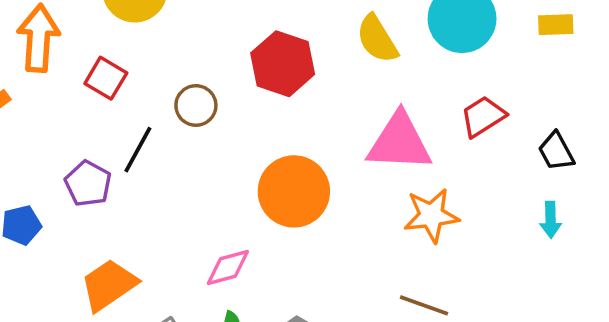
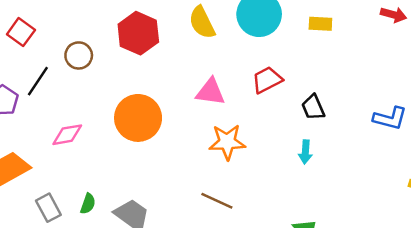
pink triangle: (399, 142) -> (210, 92), size x0.7
pink diamond: (228, 268) -> (67, 135), moved

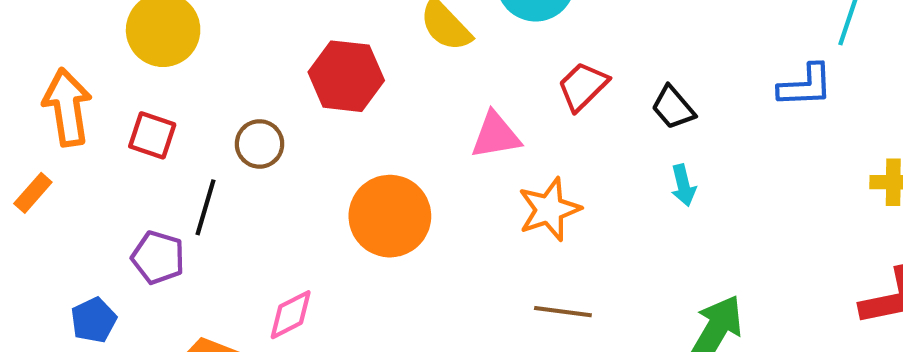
pink diamond: (67, 135) -> (291, 315), moved

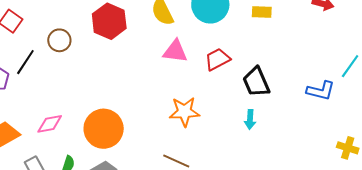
black trapezoid: (673, 108) -> (256, 82), size x1.4
pink triangle: (496, 135) -> (175, 51), moved
orange circle: (390, 216) -> (104, 129), moved

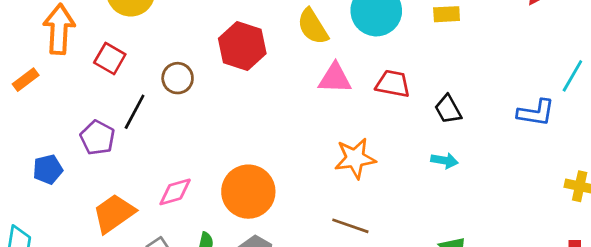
red trapezoid: (217, 59) -> (393, 84), turned 44
black trapezoid: (256, 82) -> (448, 109), size x0.7
cyan arrow: (250, 120) -> (444, 161), turned -78

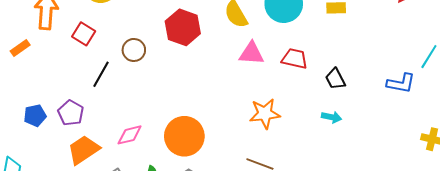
purple pentagon: (97, 138) -> (71, 113), moved

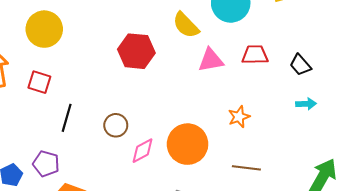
brown circle: (134, 50) -> (116, 125), moved
orange star: (265, 114) -> (239, 117), size x0.7
pink diamond: (130, 135) -> (142, 151), moved
orange circle: (184, 136) -> (188, 144), moved

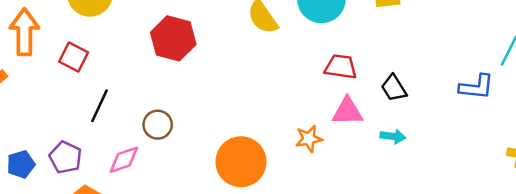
red hexagon: (136, 51) -> (173, 38), moved
pink triangle: (211, 60) -> (348, 111), moved
pink diamond: (142, 151) -> (124, 160), moved

